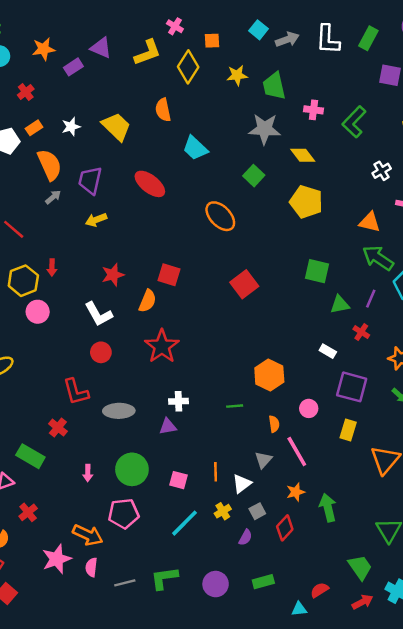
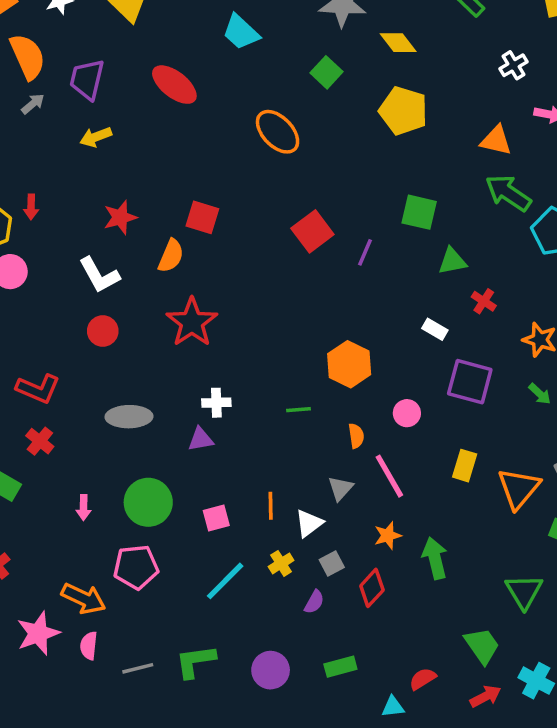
purple line: (371, 299) -> (365, 252), moved
red L-shape: (76, 392) -> (38, 389), moved, turned -52
yellow rectangle: (348, 430) -> (465, 466), moved
pink square: (179, 480) -> (216, 518), turned -30

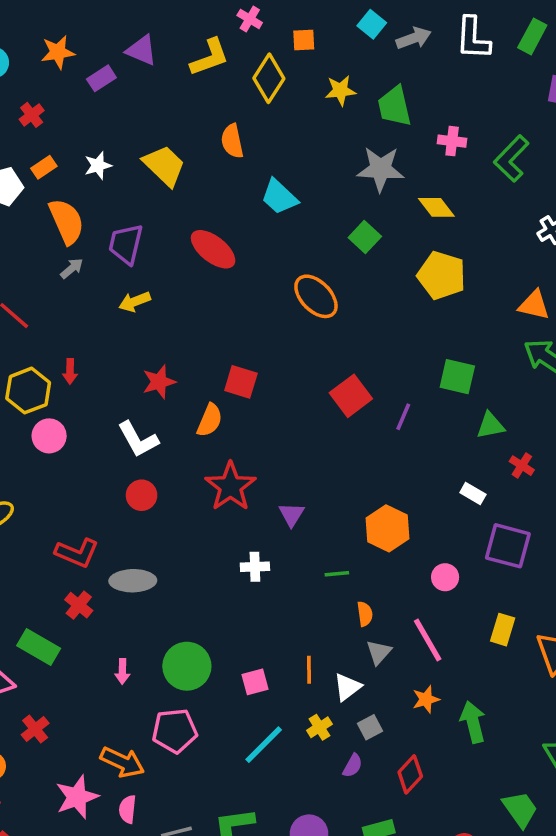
gray ellipse: (129, 417) -> (133, 581), moved
orange semicircle: (356, 436) -> (365, 614), moved
purple triangle: (201, 439) -> (292, 514), moved, turned -48
red diamond: (372, 588) -> (410, 774), moved

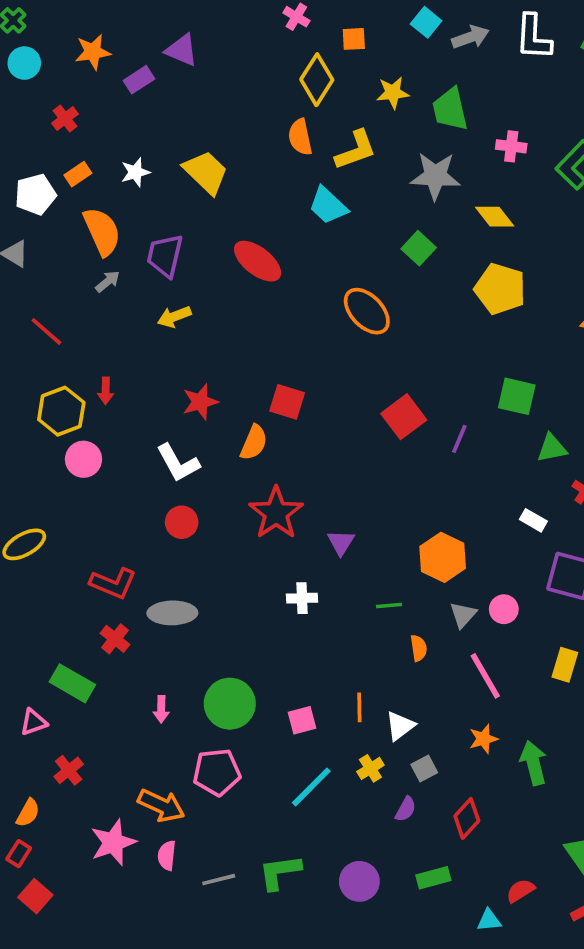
yellow L-shape: (210, 57) -> (356, 150), moved
orange semicircle: (232, 141) -> (300, 137), moved
gray triangle: (379, 652) -> (463, 615), moved

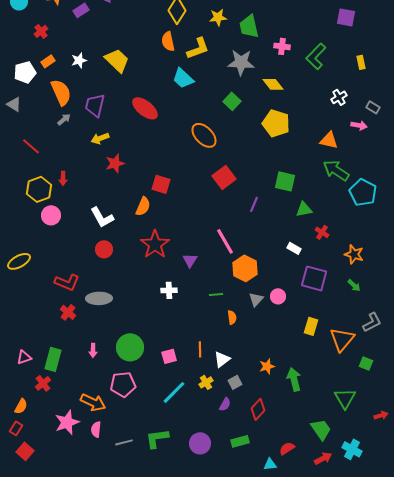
red star: (200, 402) -> (115, 163), moved
red square: (404, 417) -> (224, 177), moved
pink line: (485, 676) -> (225, 241), moved
green rectangle: (72, 683) -> (53, 359), moved, turned 75

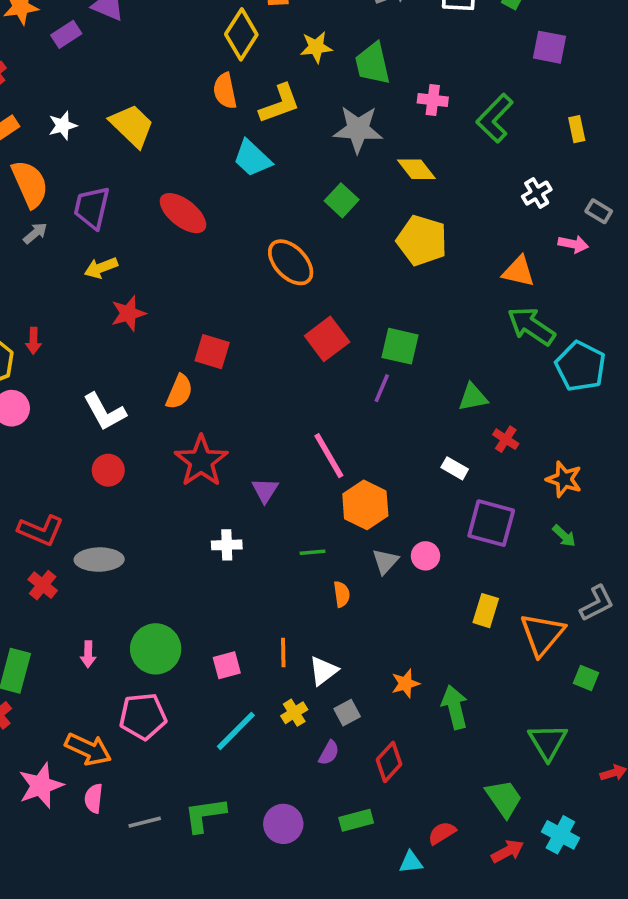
green square: (285, 181) -> (400, 346), moved

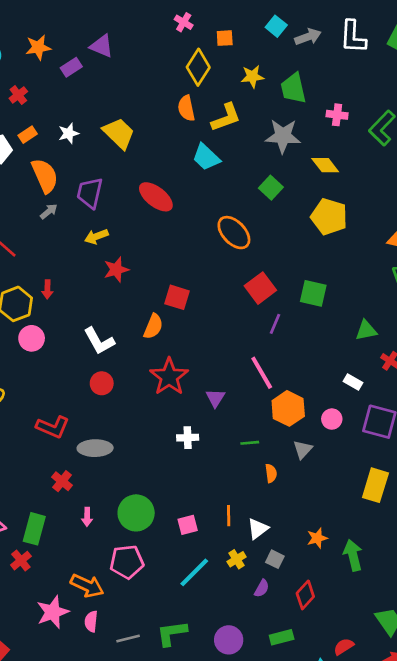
purple line: (382, 388) -> (275, 324), moved
pink circle: (426, 556) -> (332, 419), moved
red cross: (43, 585) -> (62, 481), moved
yellow rectangle: (486, 611) -> (375, 485), size x1.4
gray square: (347, 713) -> (275, 559), turned -36

